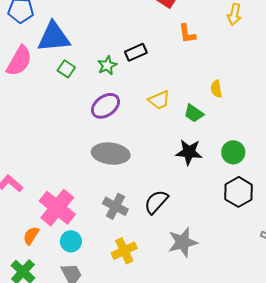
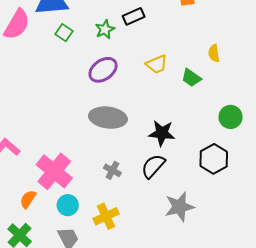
black star: (189, 152) -> (162, 133), moved
black hexagon: (239, 192) -> (214, 159), moved
gray cross: (115, 206) -> (112, 170), size x0.7
yellow cross: (124, 251) -> (106, 216), moved

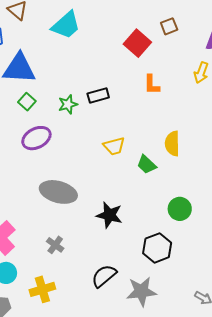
yellow semicircle: (214, 53) -> (172, 144), size x1.4
purple ellipse: (103, 70) -> (36, 138), moved
black semicircle: (153, 166) -> (104, 276), moved
gray star: (179, 207) -> (141, 291), moved

